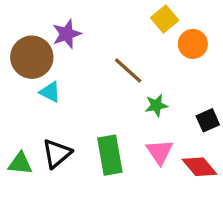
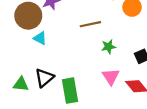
brown line: (128, 70) -> (90, 24), turned -54
green rectangle: (110, 155) -> (70, 91), moved

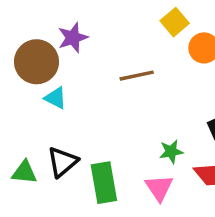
green star: (109, 47) -> (171, 152), moved
pink triangle: (111, 77) -> (159, 188), moved

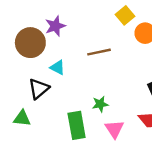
cyan triangle: (56, 98) -> (58, 67), moved
green star: (171, 152) -> (100, 104), moved
black triangle: (62, 162) -> (39, 89), moved

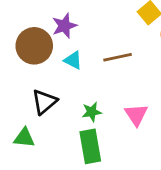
cyan triangle: (58, 67) -> (73, 60), moved
green star: (100, 104) -> (92, 112), moved
pink triangle: (114, 129) -> (136, 115), moved

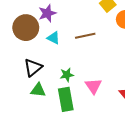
pink triangle: (136, 115) -> (93, 86), moved
green triangle: (24, 138) -> (38, 90), moved

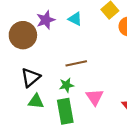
brown line: (85, 36) -> (76, 63), moved
cyan triangle: (53, 38) -> (75, 19), moved

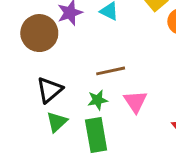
pink triangle: (95, 97) -> (135, 101), moved
green triangle: (36, 101) -> (57, 122), turned -49

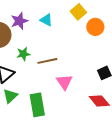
green star: (98, 100) -> (23, 54), moved

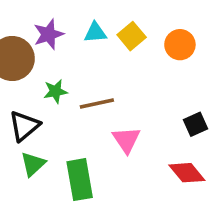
yellow square: (78, 12) -> (132, 36), moved
cyan triangle: (46, 20) -> (95, 33), turned -32

